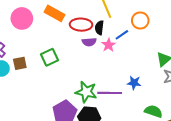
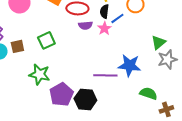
black semicircle: (99, 28) -> (104, 11), moved
blue star: (134, 83) -> (129, 65), size x1.6
green star: (86, 92) -> (39, 74), moved

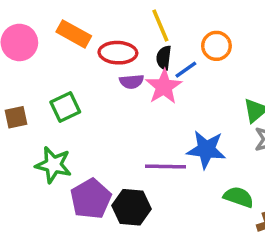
pink star: (104, 28) -> (164, 87), size x1.5

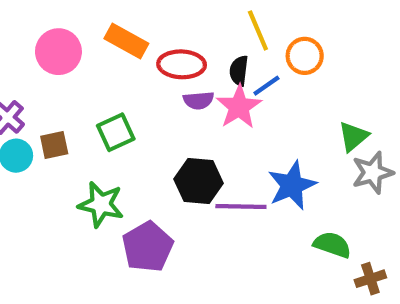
yellow line: (160, 25) -> (258, 30), moved
blue star: (206, 149) -> (292, 185), turned -30
black hexagon: (131, 207) -> (199, 181), moved

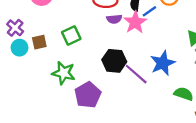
purple line: (241, 207) -> (136, 74), turned 40

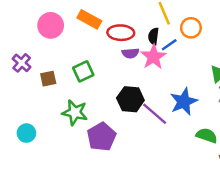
cyan circle: (20, 48) -> (26, 133), moved

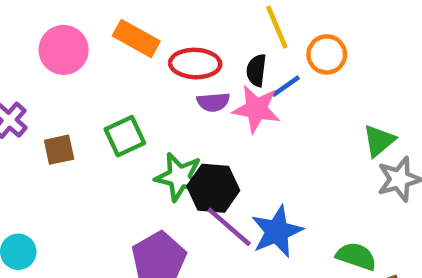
pink star: (153, 57) -> (256, 109), turned -30
blue star: (184, 102) -> (277, 231), moved
green star: (75, 112) -> (179, 177), moved
purple line: (155, 114) -> (229, 227), moved

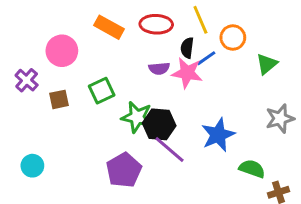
pink circle: (64, 50) -> (62, 51), moved
red ellipse: (195, 64) -> (156, 24), moved
green triangle: (379, 141) -> (267, 64), moved
blue star: (277, 231) -> (218, 135), moved

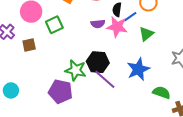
green triangle: (267, 64) -> (146, 34), moved
green square: (102, 91) -> (54, 25), moved
green star: (137, 117) -> (76, 70), moved
purple pentagon: (124, 170) -> (60, 91), moved, turned -30

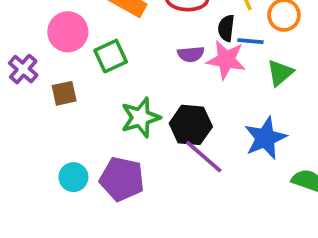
blue line: (130, 17) -> (250, 41), turned 40
green star: (76, 70) -> (141, 118), moved, turned -30
cyan circle: (11, 90) -> (73, 177), moved

